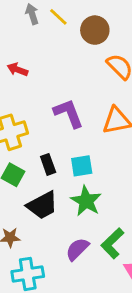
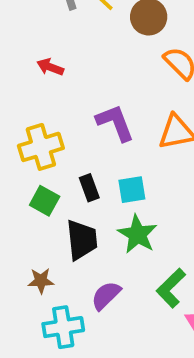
black trapezoid: (42, 205) -> (82, 240), turned -68
purple semicircle: (77, 249) -> (106, 296), moved

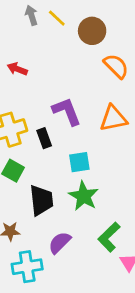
black rectangle: (89, 188) -> (44, 138), moved

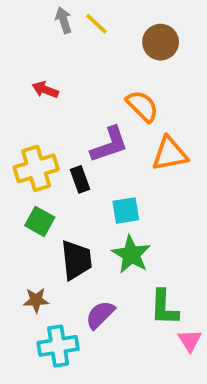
brown circle: (92, 31) -> (161, 42), moved
orange semicircle: (116, 66) -> (142, 106), moved
purple L-shape: (67, 111) -> (109, 145), turned 92
green L-shape: (109, 237) -> (164, 307), turned -44

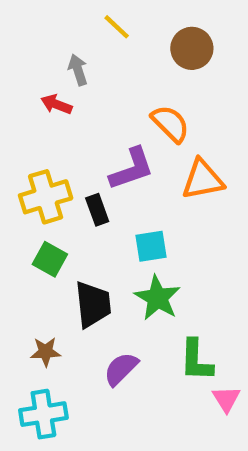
gray arrow: (64, 20) -> (78, 70), moved
cyan cross: (58, 346) -> (43, 414), moved

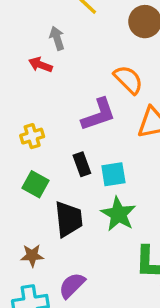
yellow cross: (46, 197) -> (32, 136), size x0.6
black rectangle: (97, 210) -> (82, 164), moved
purple semicircle: (121, 369) -> (72, 285), moved

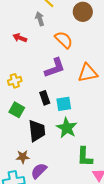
gray arrow: (57, 38) -> (40, 19), moved
orange semicircle: (128, 80) -> (64, 40), moved
brown star: (32, 256) -> (23, 157), moved

